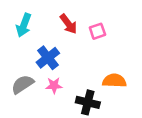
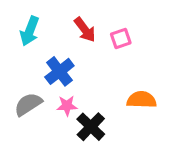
black cross: (88, 102) -> (91, 127), moved, turned 30

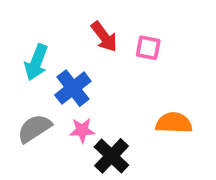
cyan arrow: (30, 31) -> (36, 62), moved
pink square: (121, 39) -> (148, 48), turned 30

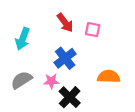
blue cross: (73, 88) -> (65, 58), moved

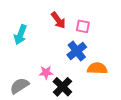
blue cross: (65, 58) -> (77, 51), moved
gray semicircle: (22, 80) -> (19, 86), moved

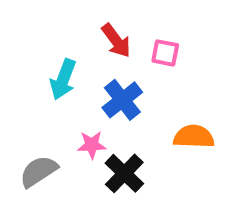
cyan arrow: (20, 35) -> (63, 79), moved
blue cross: (77, 51) -> (122, 100), moved

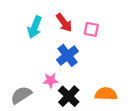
cyan arrow: (63, 79) -> (35, 27), moved
orange semicircle: (194, 137) -> (106, 94), moved

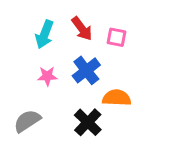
pink star: (51, 80) -> (47, 76), moved
orange semicircle: (106, 94) -> (117, 98), moved

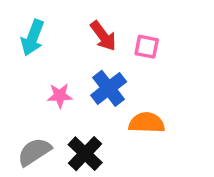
cyan arrow: (44, 34) -> (33, 38), moved
black cross: (88, 122) -> (85, 154), moved

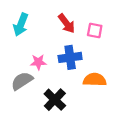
blue cross: (109, 88) -> (70, 57), turned 30
gray semicircle: (34, 152) -> (22, 81), moved

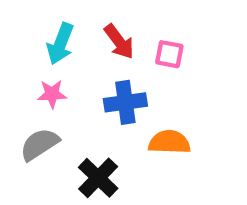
cyan arrow: (21, 25) -> (60, 44), moved
pink star: (38, 62) -> (52, 94), moved

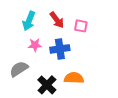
pink star: (52, 94) -> (35, 45), moved
orange semicircle: (169, 142) -> (74, 78), moved

